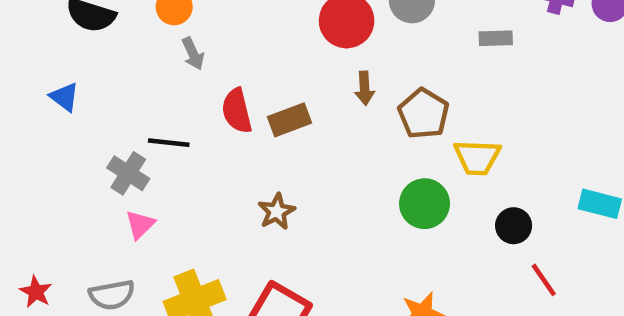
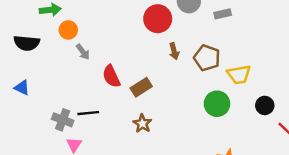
gray rectangle: (496, 38) -> (223, 14), moved
brown rectangle: (290, 120) -> (141, 87), moved
black line: (169, 143) -> (88, 113), moved

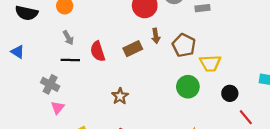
gray arrow: (83, 52) -> (68, 38), moved
brown rectangle: (141, 87) -> (133, 49), moved
black line: (88, 113) -> (70, 60), moved

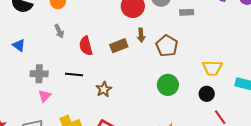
blue triangle: (18, 52) -> (19, 45), moved
black line: (70, 60) -> (74, 75), moved
yellow trapezoid: (210, 63) -> (212, 68), moved
gray cross: (50, 84) -> (39, 74), turned -30

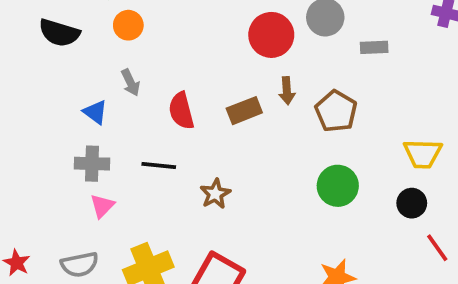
blue triangle: (19, 45) -> (95, 112), moved

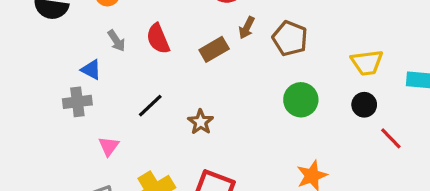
brown arrow: (287, 91) -> (247, 28), turned 40
red semicircle: (181, 111) -> (158, 39), moved
gray cross: (92, 164) -> (77, 102), moved
black line: (159, 165) -> (150, 106), turned -40

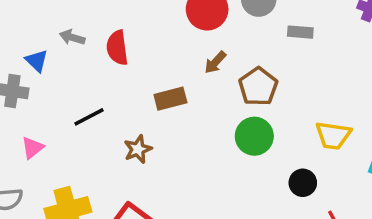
gray arrow: (116, 41) -> (72, 37), turned 125
brown rectangle: (214, 49) -> (170, 99), moved
green circle: (301, 100) -> (254, 136), moved
black circle: (364, 105) -> (303, 183), moved

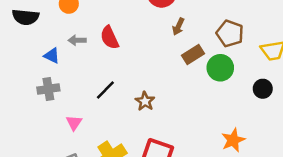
blue triangle: (37, 61) -> (52, 56), moved
brown pentagon: (258, 87) -> (230, 33), moved
brown rectangle: (170, 99) -> (193, 54), moved

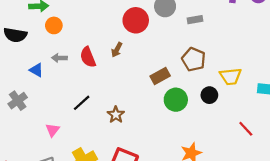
brown arrow: (178, 27) -> (117, 50), moved
green circle: (220, 68) -> (176, 100), moved
gray cross: (48, 89) -> (18, 101), moved, turned -30
black circle: (263, 89) -> (209, 95), moved

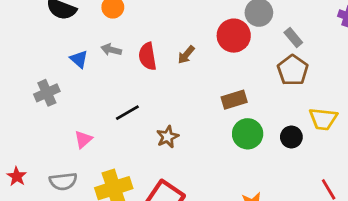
red circle: (136, 20) -> (234, 36), moved
gray rectangle: (195, 20) -> (293, 38), turned 48
brown pentagon: (194, 59) -> (293, 70), moved

